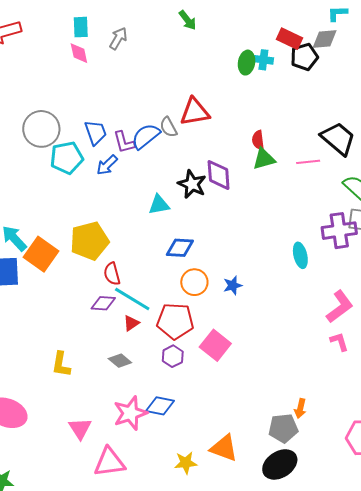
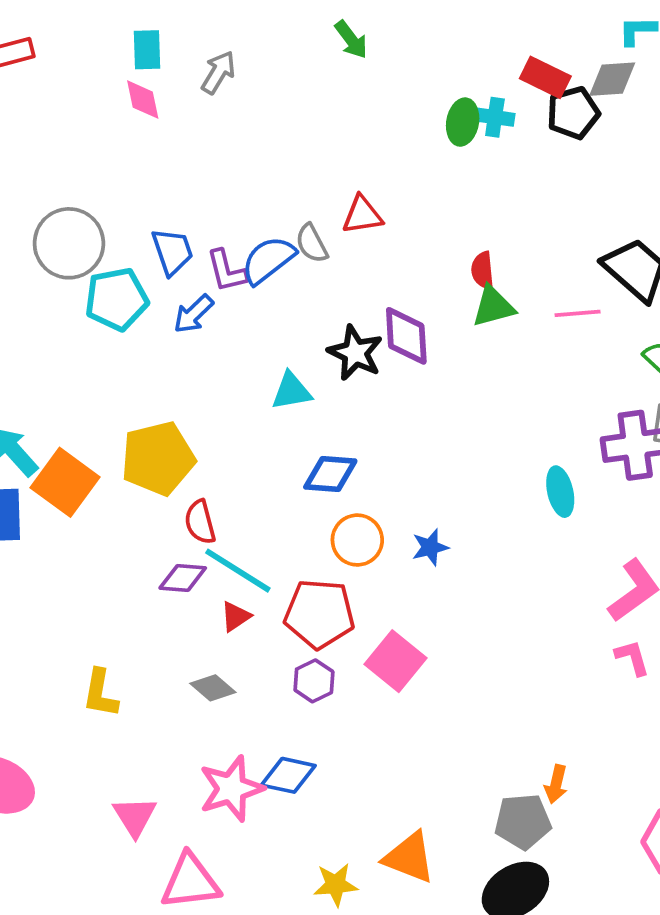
red triangle: (195, 112) -> (362, 215), size x0.7

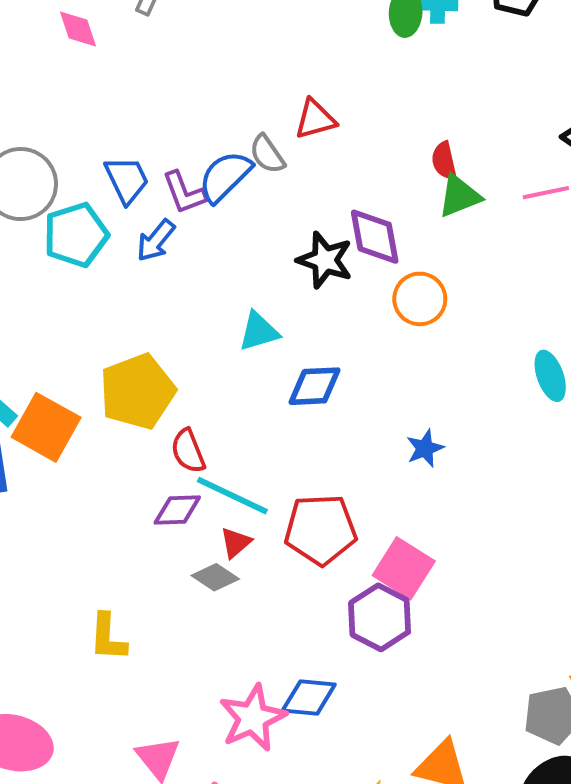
cyan triangle: (291, 391) -> (259, 331), moved
orange circle: (357, 540) -> (420, 299), moved
purple hexagon: (314, 681) -> (380, 617), moved, size x1.5
gray diamond: (213, 688) -> (215, 577), moved

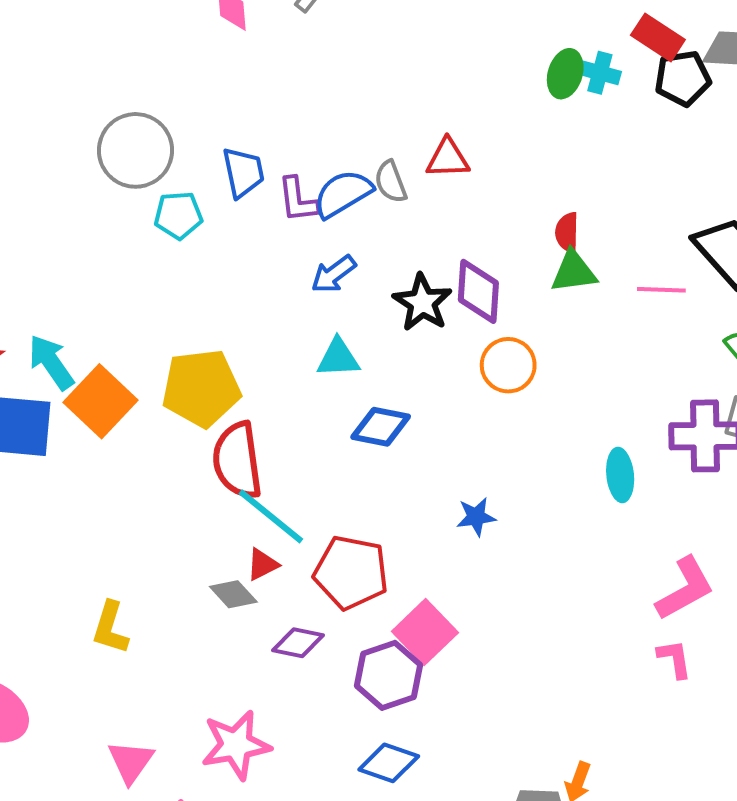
cyan pentagon: (76, 235) -> (178, 215), size x0.7
blue arrow: (156, 240) -> (334, 274), moved
red semicircle: (188, 451) -> (237, 460), size x1.6
purple diamond: (177, 510) -> (298, 643), moved
blue diamond: (309, 697) -> (389, 763), moved

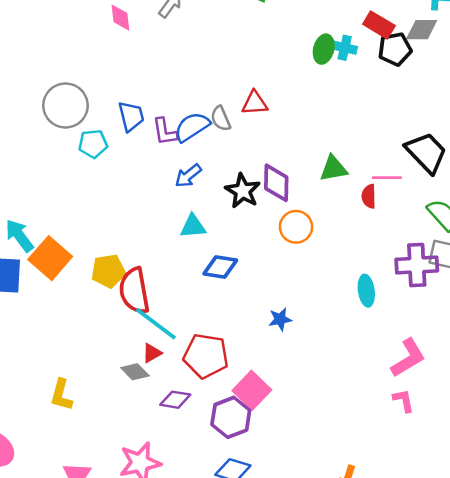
red semicircle: (567, 232) -> (369, 196), moved
yellow pentagon: (201, 388) -> (108, 271), moved, size x0.7

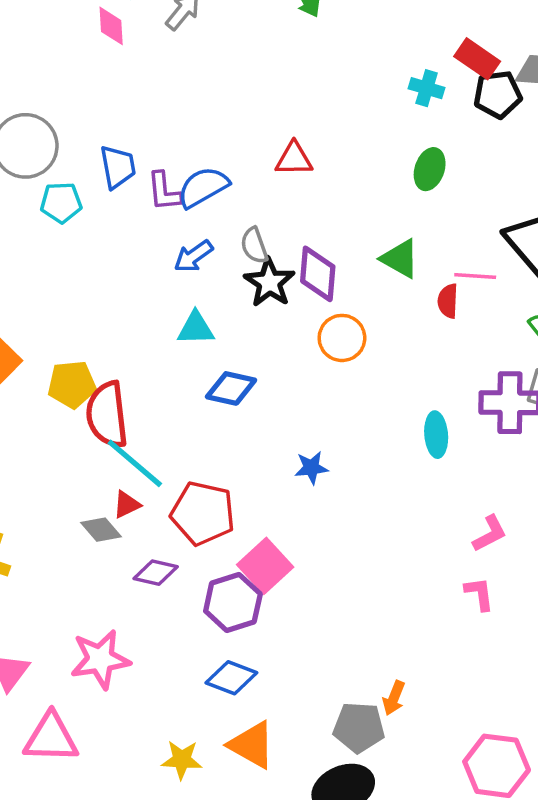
green ellipse: (324, 49) -> (430, 169), moved
gray semicircle: (221, 119) -> (254, 246), moved
green triangle: (333, 169) -> (400, 259), turned 36
pink L-shape: (408, 358) -> (490, 534), size x0.7

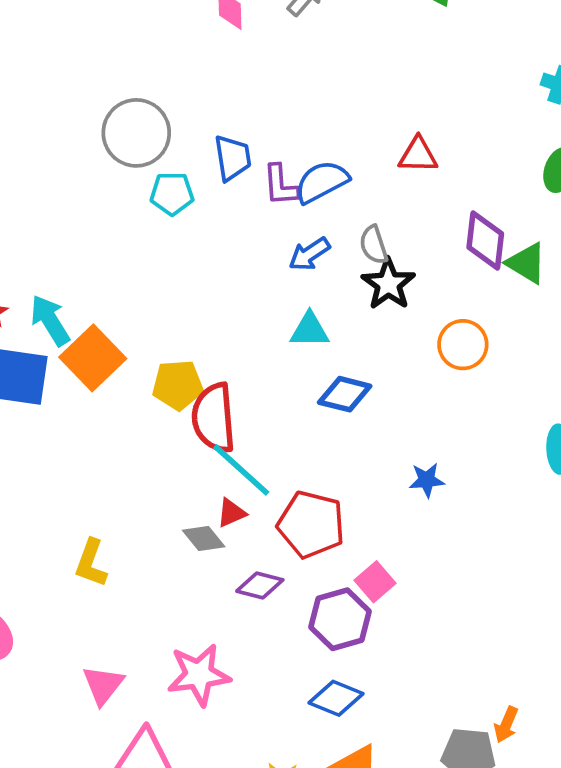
purple diamond: (318, 274) -> (485, 241), moved
pink square: (265, 566) -> (375, 582), size x0.7

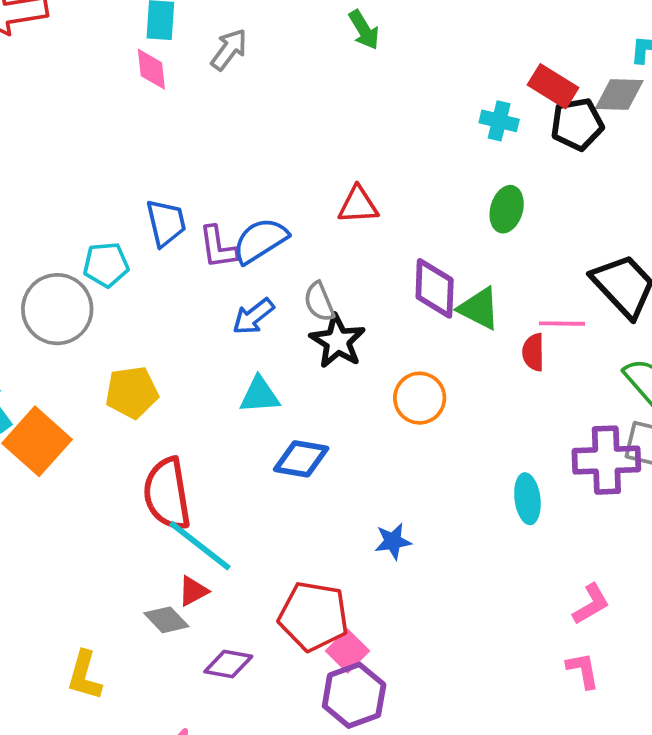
gray circle: (136, 133) -> (57, 309), moved
yellow pentagon: (178, 385) -> (132, 392), moved
red pentagon: (311, 524) -> (314, 616), moved
yellow L-shape: (91, 563) -> (84, 675), moved
purple hexagon: (340, 619) -> (354, 695), moved

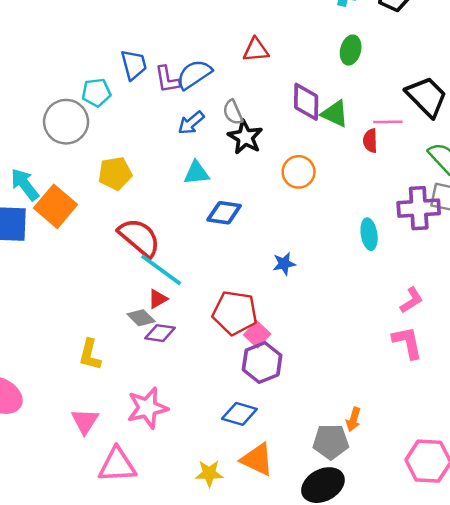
red semicircle: (167, 494) -> (139, 237), turned 141
purple diamond: (228, 664) -> (160, 333), moved
pink L-shape: (583, 670) -> (407, 343), size x1.4

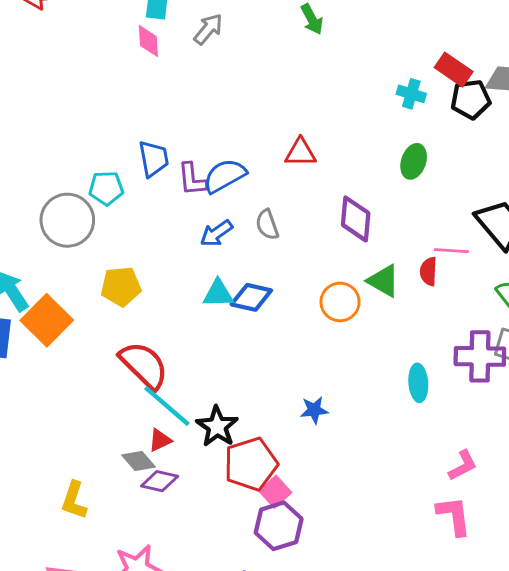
green triangle: (335, 114) -> (383, 281), moved
black star: (245, 137) -> (217, 426), moved
blue diamond: (224, 213) -> (251, 297), moved
red pentagon: (235, 313) -> (251, 464), turned -30

